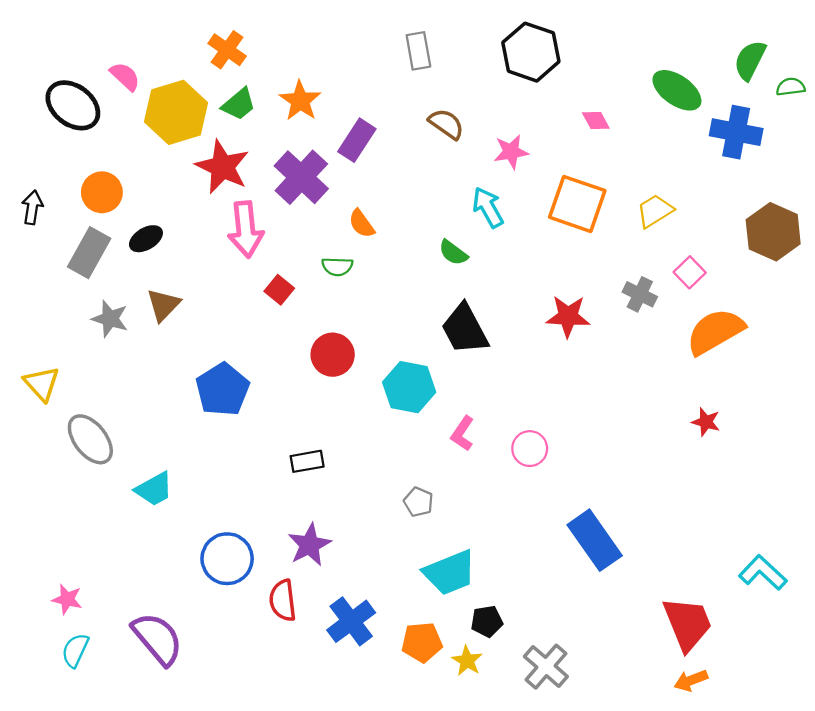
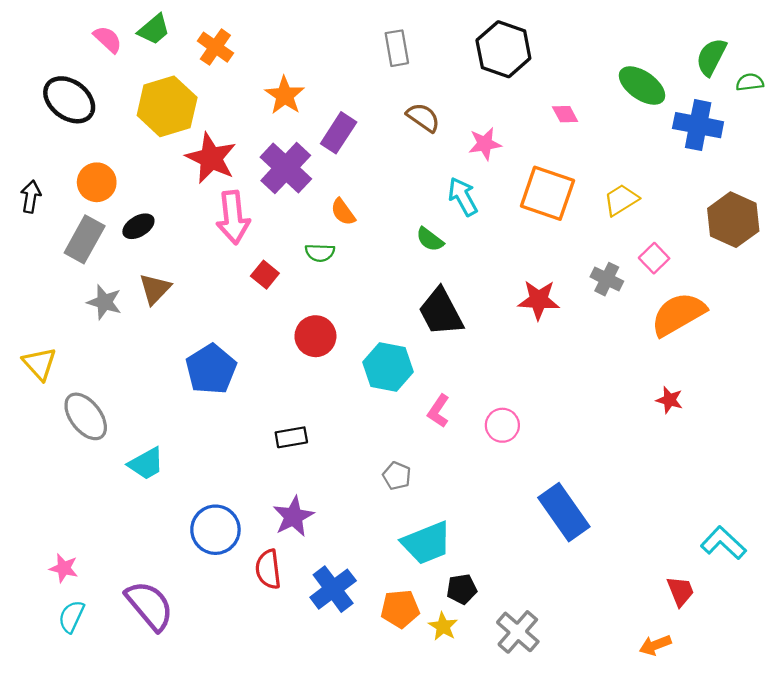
pink semicircle: (125, 76) -> (108, 39), moved
green trapezoid: (239, 104) -> (154, 29), moved
red trapezoid: (687, 624) -> (680, 591), moved, size x0.6

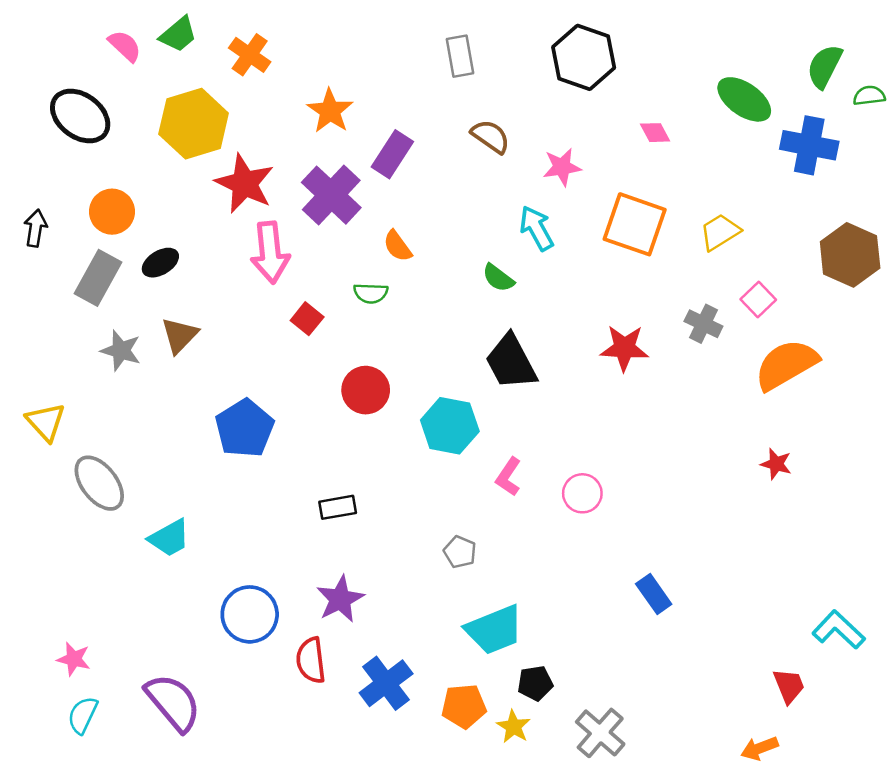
blue rectangle: (564, 512) -> (654, 594), size x0.6

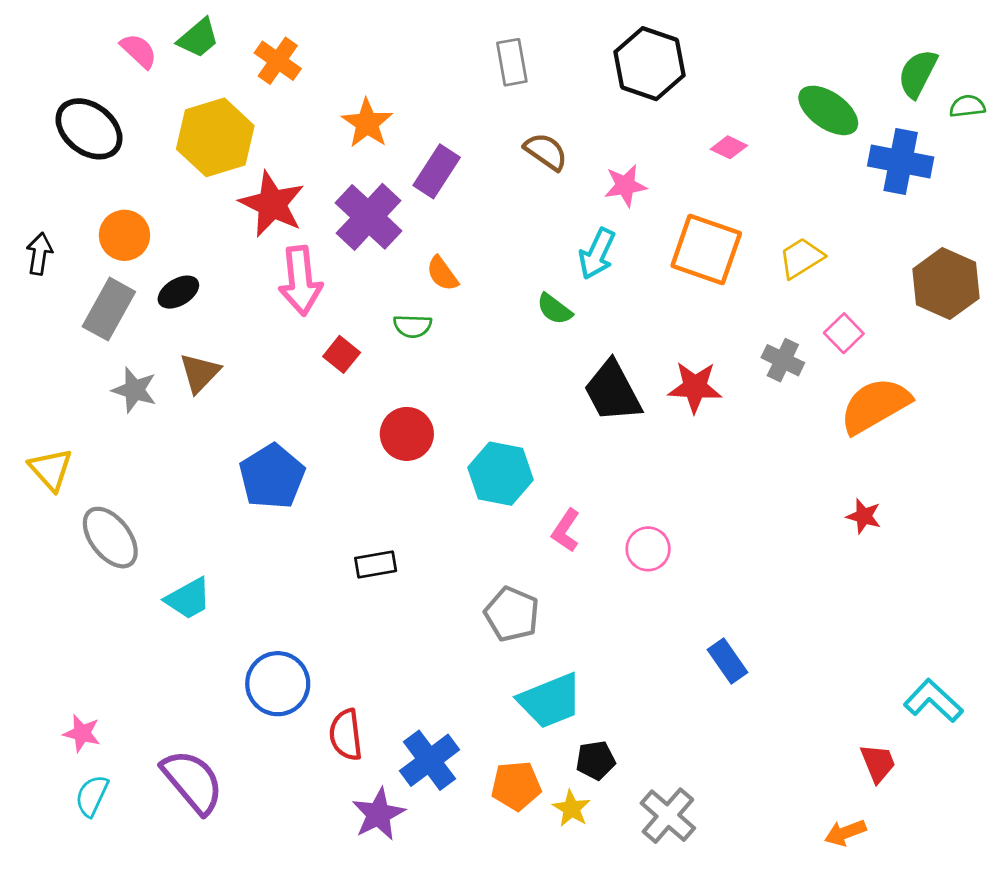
pink diamond: (655, 133) -> (729, 147), turned -36
cyan arrow: (536, 228) -> (597, 254), turned -126
black trapezoid: (511, 362) -> (613, 391), moved
gray pentagon: (460, 552) -> (512, 614), size x1.5
purple star: (340, 599) -> (378, 814), moved

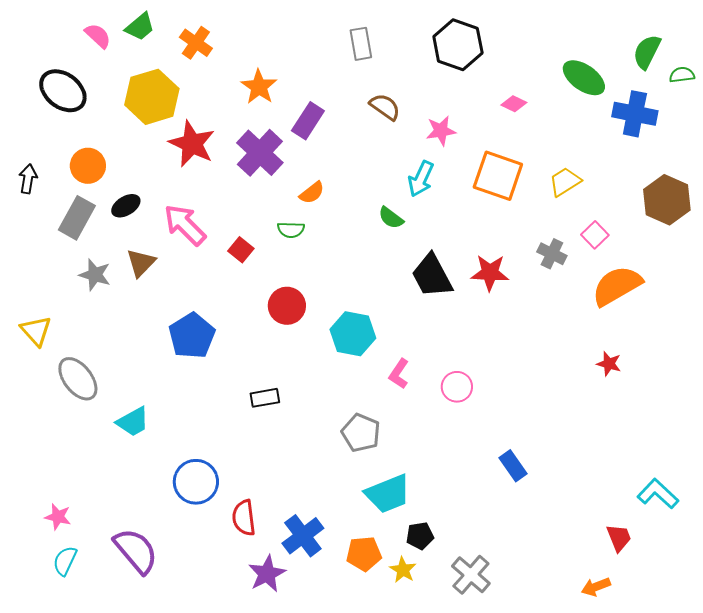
orange semicircle: (442, 274) -> (312, 193), turned -92
pink arrow: (300, 281) -> (185, 225), moved, turned 141

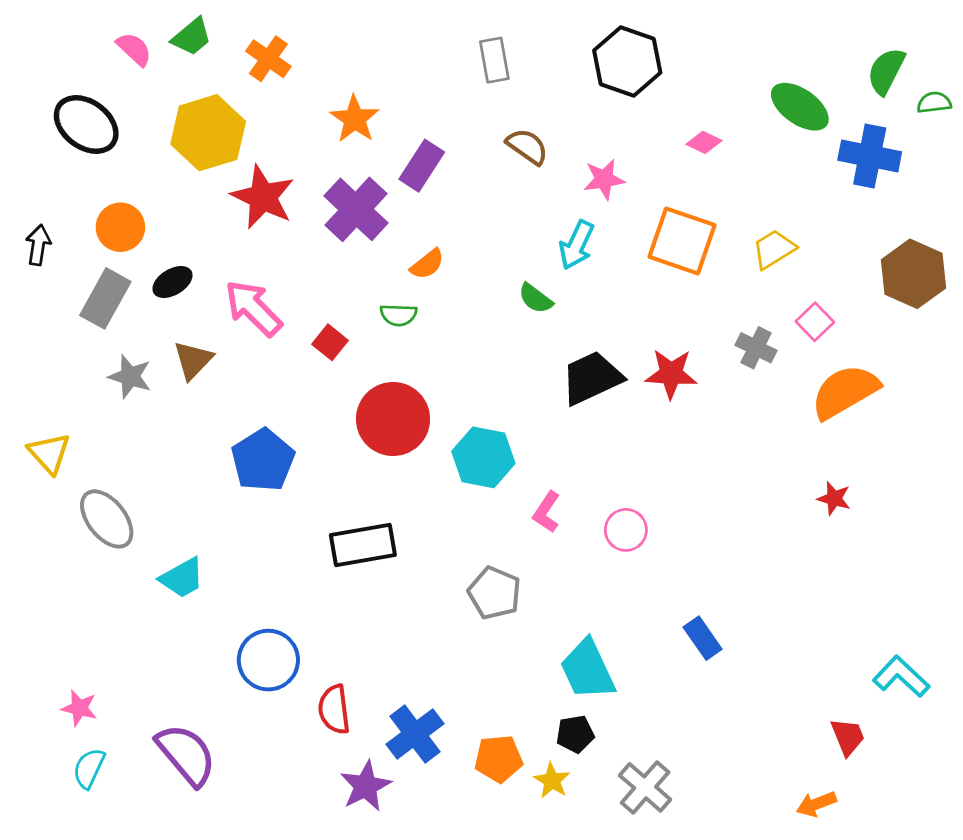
black trapezoid: (432, 276) -> (592, 378), turned 93
red circle: (287, 306) -> (393, 419), size x1.4
black rectangle: (265, 398) -> (363, 545), size x1.6
cyan trapezoid: (388, 494) -> (588, 670), moved, turned 87

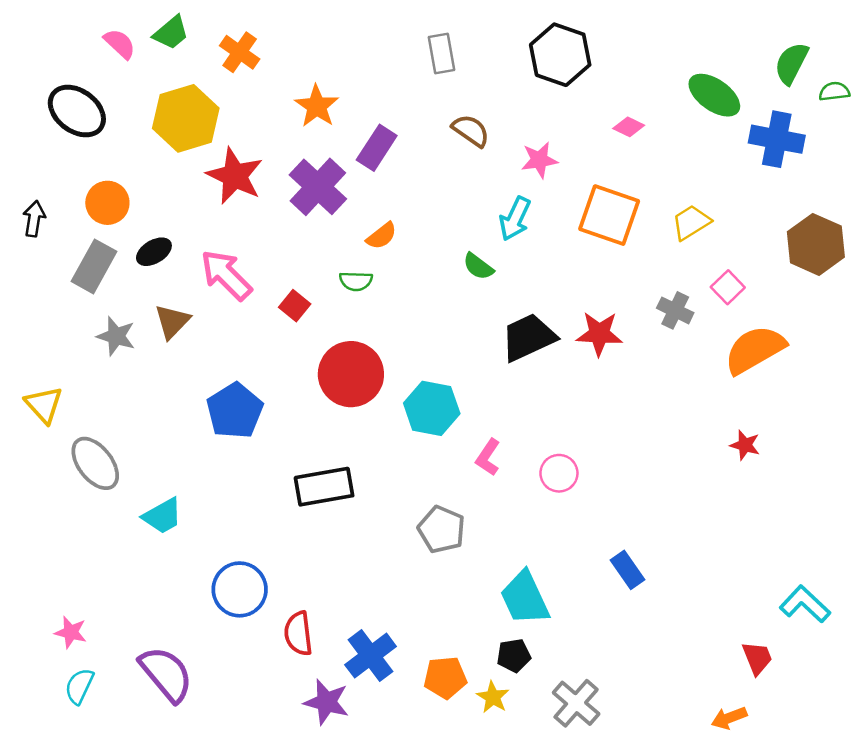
purple star: (366, 786) -> (326, 702), turned -30

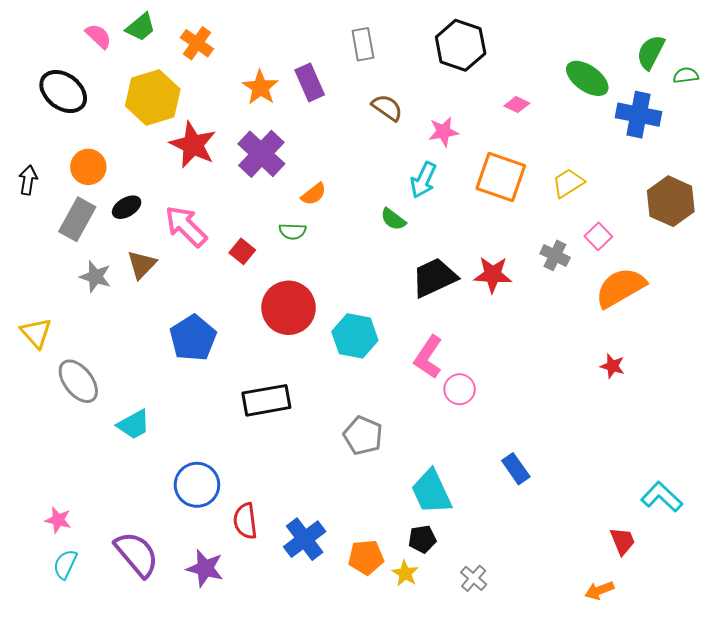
purple rectangle: (377, 148) -> (310, 82), moved, turned -57
pink L-shape: (488, 457) -> (428, 357), moved, size x1.4
purple star: (326, 702) -> (205, 568), moved
gray cross: (576, 703) -> (474, 578), size x0.7

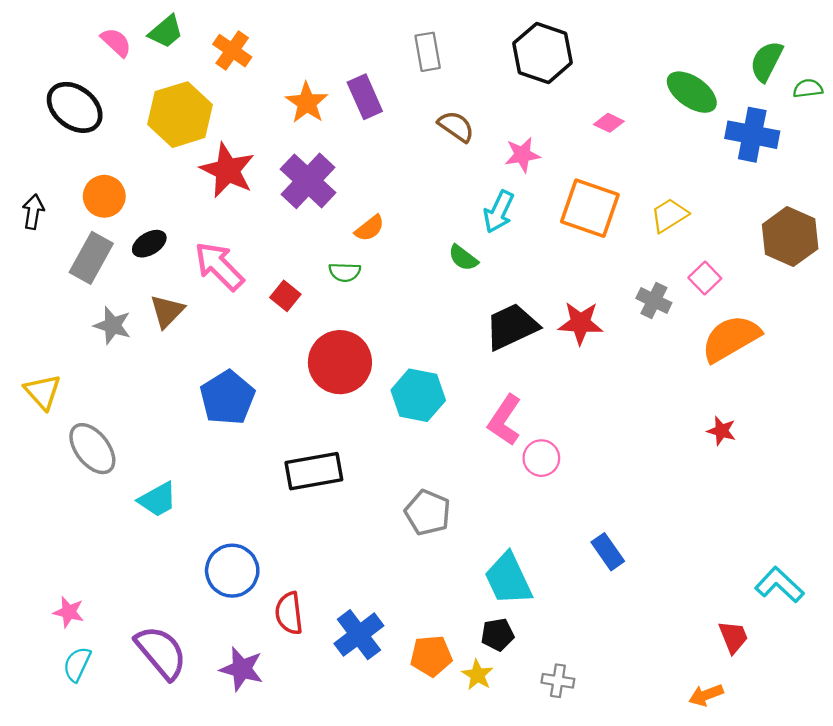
gray cross: (474, 578) -> (558, 681), turned -32

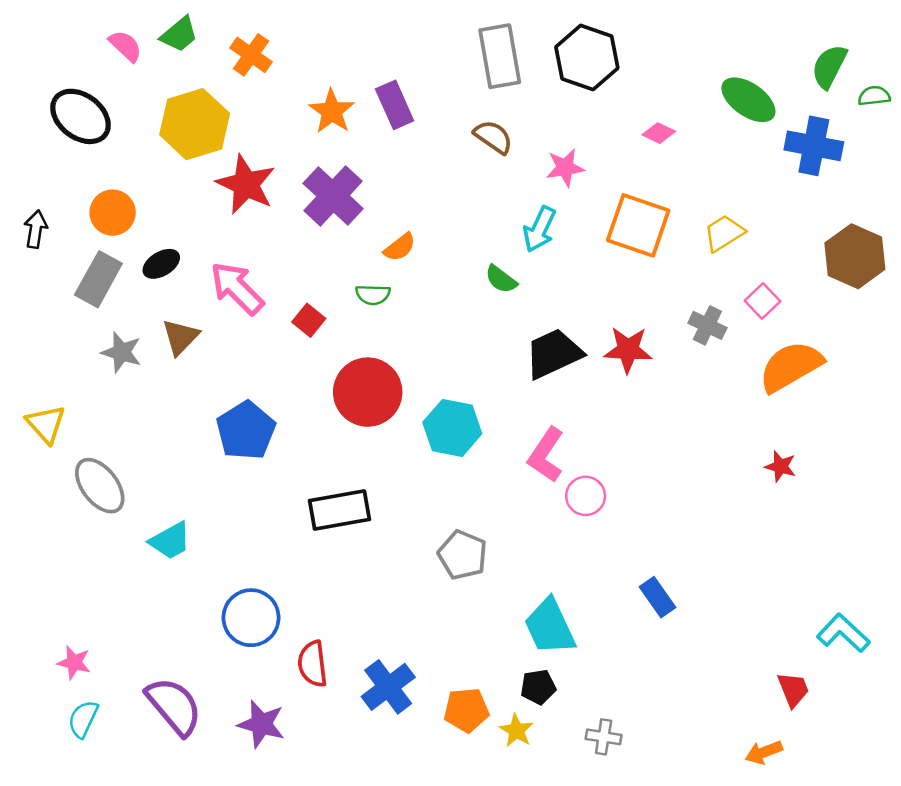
gray rectangle: (428, 52) -> (500, 56), moved, size x1.5

